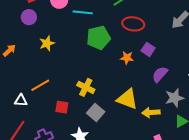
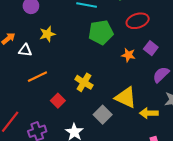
red ellipse: (133, 24) -> (138, 21), turned -30
white triangle: (21, 100) -> (25, 50), moved
red square: (62, 107) -> (58, 101), turned 32
gray square: (96, 112) -> (103, 115), moved

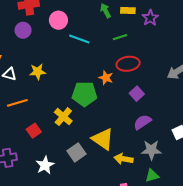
green pentagon: (101, 32) -> (85, 94), moved
yellow star: (47, 34) -> (38, 72), moved
orange star: (128, 55) -> (106, 78), moved

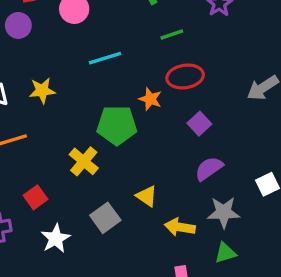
cyan line: (79, 39) -> (105, 58), moved, turned -36
red square: (34, 131) -> (36, 197), moved
yellow triangle: (103, 139) -> (147, 196), size x0.6

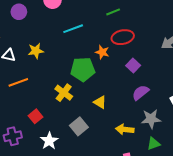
yellow triangle: (147, 196) -> (100, 102), moved

